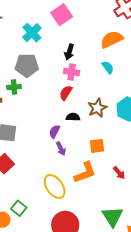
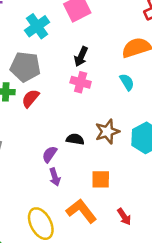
red semicircle: (66, 93) -> (30, 98), moved
orange L-shape: (85, 173) -> (81, 211), turned -115

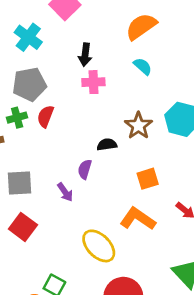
purple arrow: (55, 177) -> (65, 192), moved

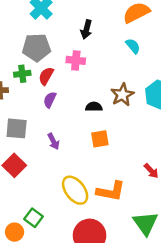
pink cross: (93, 82) -> (76, 60), moved
purple semicircle: (85, 169) -> (50, 100), moved
orange square: (148, 179) -> (100, 139), moved
orange L-shape: (138, 219) -> (111, 191), moved, turned 148

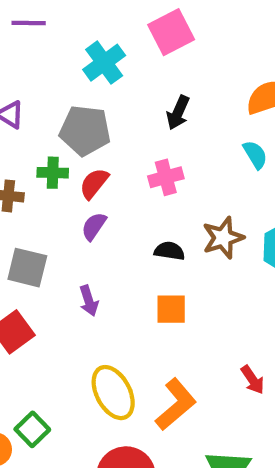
pink cross: (76, 60) -> (166, 177), moved, turned -30
orange L-shape: (111, 191) -> (176, 404), turned -60

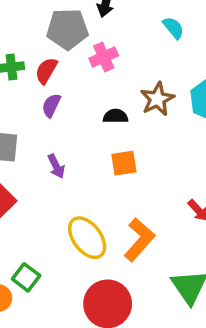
gray pentagon: (85, 130) -> (67, 29), moved

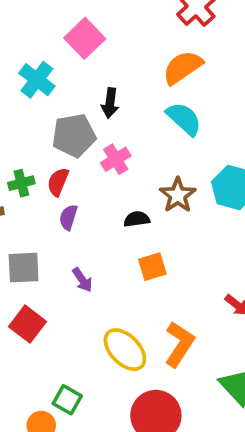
cyan semicircle: (173, 28) -> (184, 119), size x1.5

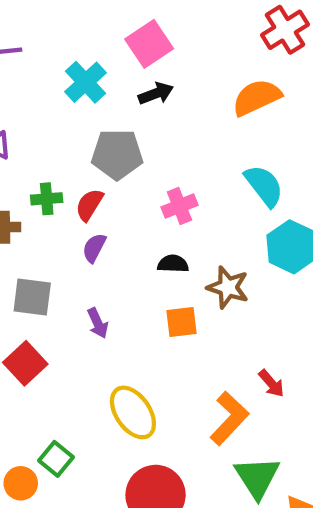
black arrow: (110, 103) -> (156, 93), moved, turned -128
cyan semicircle: (184, 119) -> (264, 186), moved
pink cross: (116, 159) -> (179, 206), moved
brown star: (178, 195) -> (228, 287), moved, turned -30
orange L-shape: (179, 344) -> (229, 418), moved

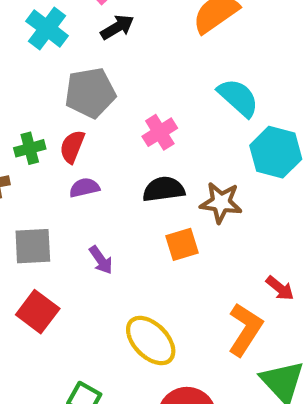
purple semicircle: (94, 248) -> (84, 188), turned 60
black semicircle: (173, 264) -> (164, 189), size x1.4

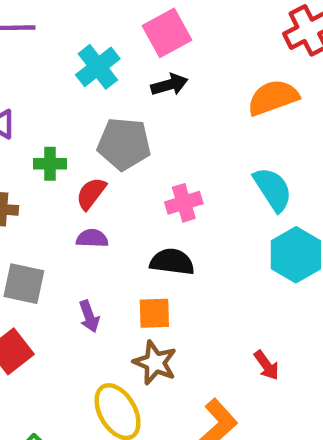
green cross: (30, 148) -> (50, 164), moved
brown star: (221, 203) -> (155, 363), moved
orange square: (182, 244) -> (154, 313), moved
red arrow: (280, 288) -> (267, 365), moved

